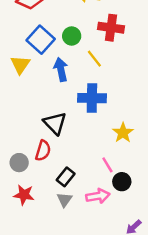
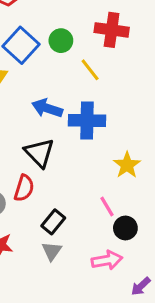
blue arrow: (61, 69) -> (47, 108), moved, turned -60
pink arrow: (98, 196) -> (107, 260), moved

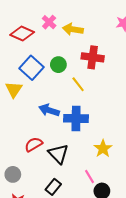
black triangle: (39, 153) -> (58, 154), moved
red semicircle: (24, 188) -> (34, 144), moved, turned -138

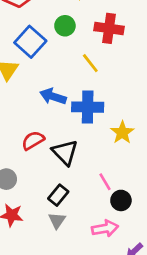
green circle: (58, 65) -> (65, 26), moved
yellow star: (103, 149) -> (122, 132), moved

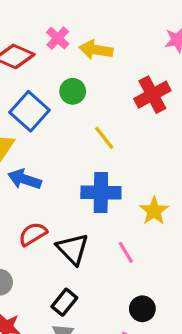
red cross: (109, 28) -> (152, 95), moved, turned -36
blue arrow: (53, 96) -> (25, 179), moved
yellow star: (122, 132) -> (154, 211), moved
pink line: (105, 182) -> (126, 252), moved

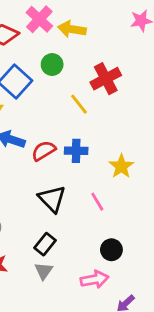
pink cross: (58, 38) -> (39, 19), size x1.4
red cross: (152, 95) -> (106, 79), moved
blue cross: (101, 193) -> (76, 151), size x0.7
red semicircle: (33, 234) -> (44, 151), moved

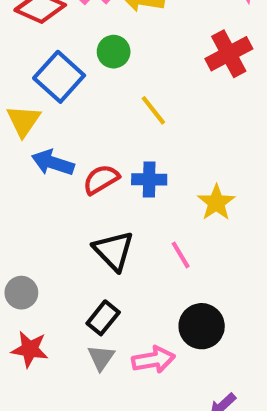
red cross: (106, 79) -> (229, 54), moved
black circle: (111, 250) -> (202, 326), size x1.4
pink arrow: (94, 279) -> (153, 360), moved

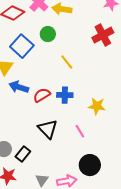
yellow star: (216, 203) -> (97, 106), turned -30
black rectangle: (103, 318) -> (23, 154), moved

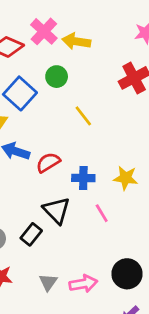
blue cross: (65, 95) -> (83, 178), moved
black rectangle: (23, 154) -> (31, 234), moved
black circle: (90, 165) -> (127, 274), moved

